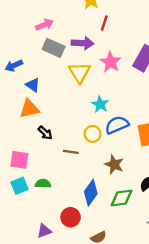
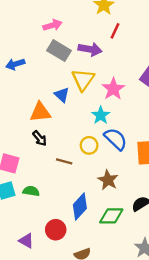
pink star: (111, 62) -> (113, 89), moved
blue triangle: (33, 85) -> (62, 95), moved
orange triangle: (29, 109) -> (40, 112), moved
blue semicircle: (117, 125) -> (116, 139), turned 60
purple triangle: (44, 231) -> (26, 241), turned 42

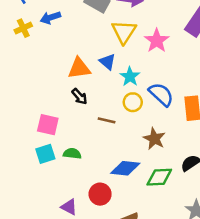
blue triangle: (62, 95) -> (107, 62), moved
cyan star: (101, 115) -> (130, 77), moved
blue diamond: (80, 206) -> (125, 168), turned 56

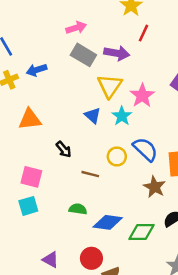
orange triangle: (79, 68) -> (30, 119), moved
cyan star: (130, 77) -> (122, 116), moved
brown star: (154, 139) -> (155, 187), moved
green semicircle: (72, 154) -> (78, 209), moved
red circle: (100, 194) -> (91, 258), moved

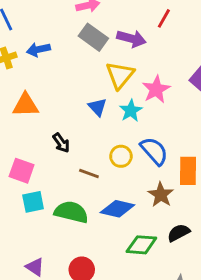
cyan square: (28, 206) -> (33, 202), moved
green semicircle: (78, 209) -> (71, 212), size x1.6
blue diamond: (108, 222) -> (117, 209), moved

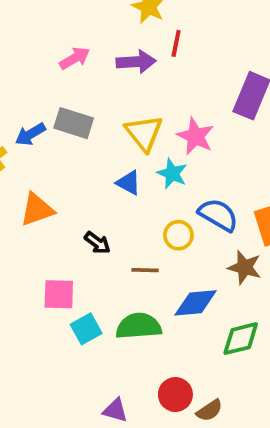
gray rectangle: (93, 37) -> (74, 123), moved
purple arrow: (131, 39) -> (136, 62), moved

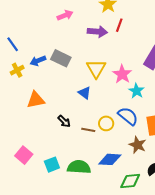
pink arrow: (75, 58) -> (65, 15), moved
cyan star: (172, 173) -> (137, 91), moved
brown line: (145, 270) -> (88, 130), moved
pink square: (59, 294) -> (24, 155), moved, turned 30

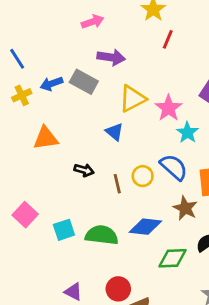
purple arrow: (97, 32) -> (111, 57), moved
yellow triangle: (96, 69) -> (132, 99), turned 30
black arrow: (64, 121) -> (84, 170), turned -32
brown line: (88, 130) -> (117, 184), turned 64

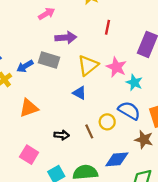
red line: (168, 39) -> (107, 27), moved
black arrow: (84, 170) -> (62, 135), moved
pink square: (25, 215) -> (29, 155), moved

